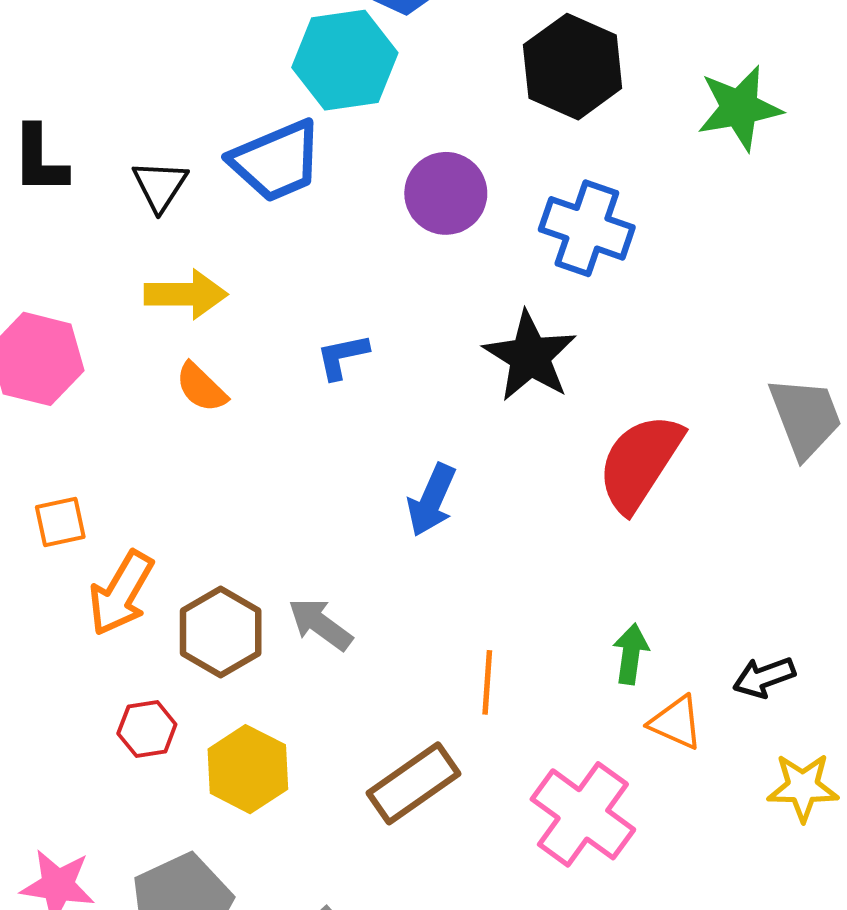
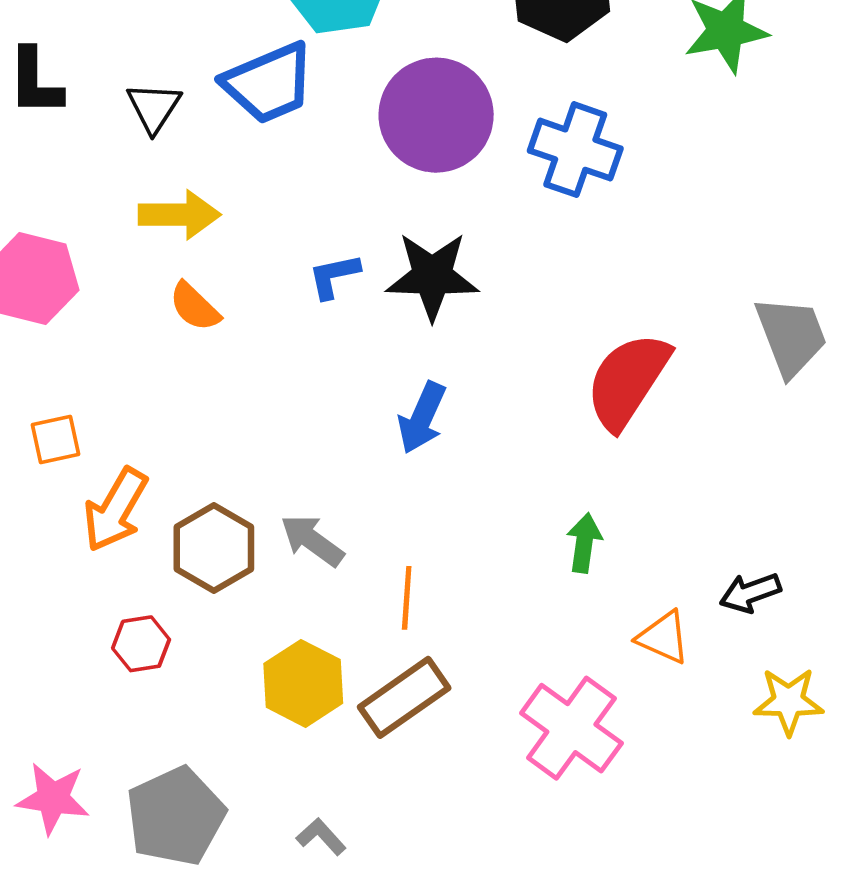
purple circle: (446, 193) -> (436, 115), size x1.4
black star: (530, 356) -> (432, 276), moved, turned -30
green arrow: (631, 654) -> (584, 543), moved
orange line: (487, 682) -> (407, 598), moved
yellow hexagon: (248, 769) -> (303, 683), moved

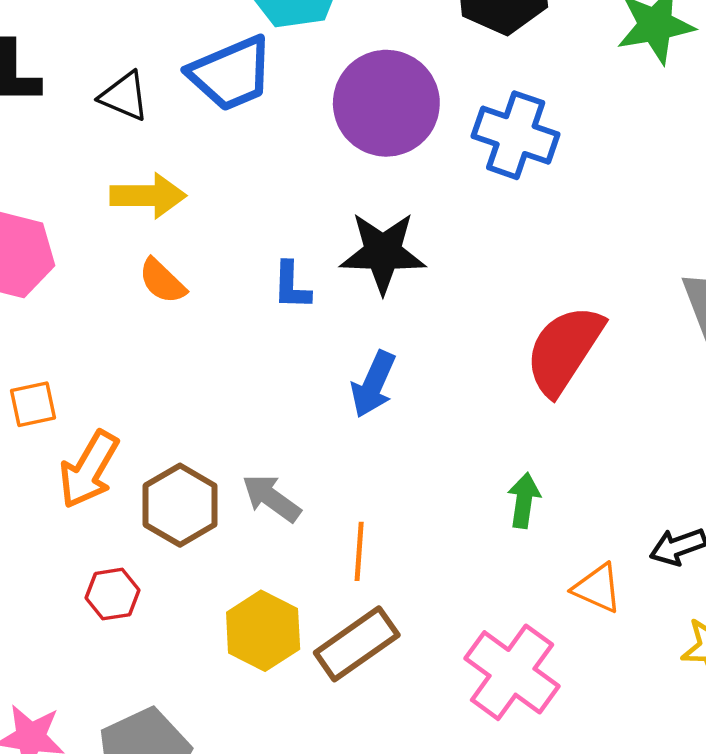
black triangle: (154, 107) -> (124, 96), turned -40
blue L-shape: (334, 276) -> (291, 286), moved, turned -76

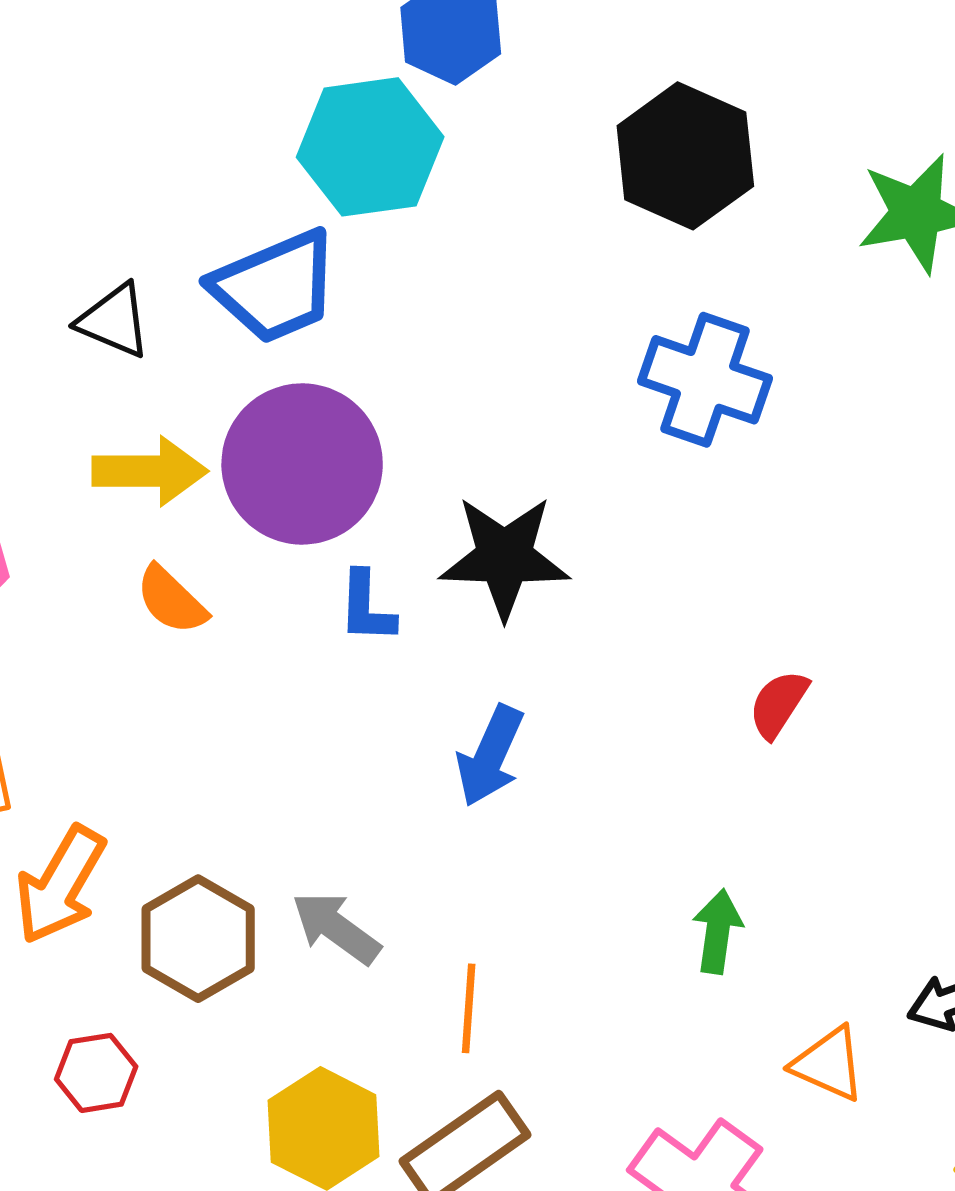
purple circle: (386, 103) -> (302, 464), moved
red semicircle: (564, 350) -> (778, 704), size x0.5

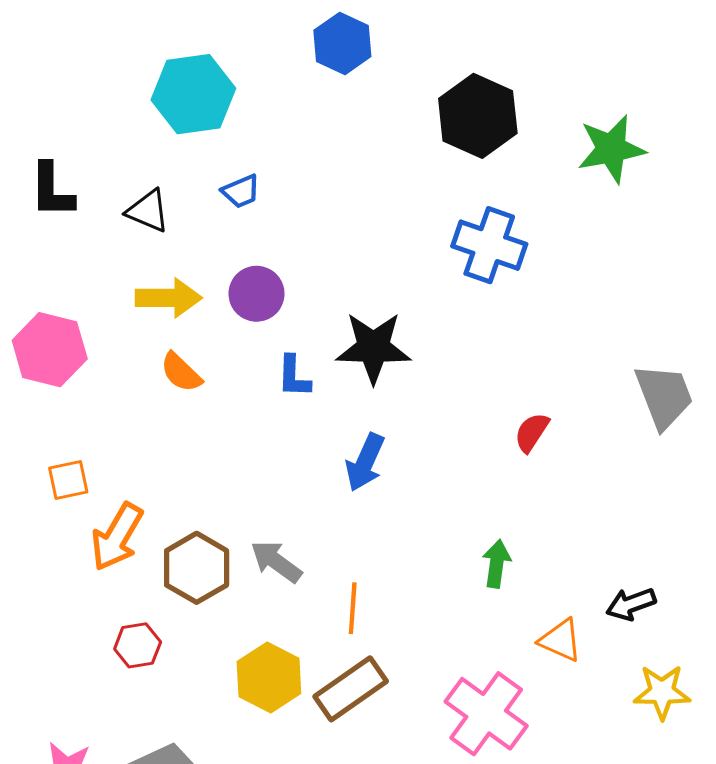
cyan hexagon: (370, 147) -> (193, 94), moved
blue trapezoid: (275, 287) -> (241, 191), size x0.5
purple circle: (302, 464) -> (257, 294), size x0.6

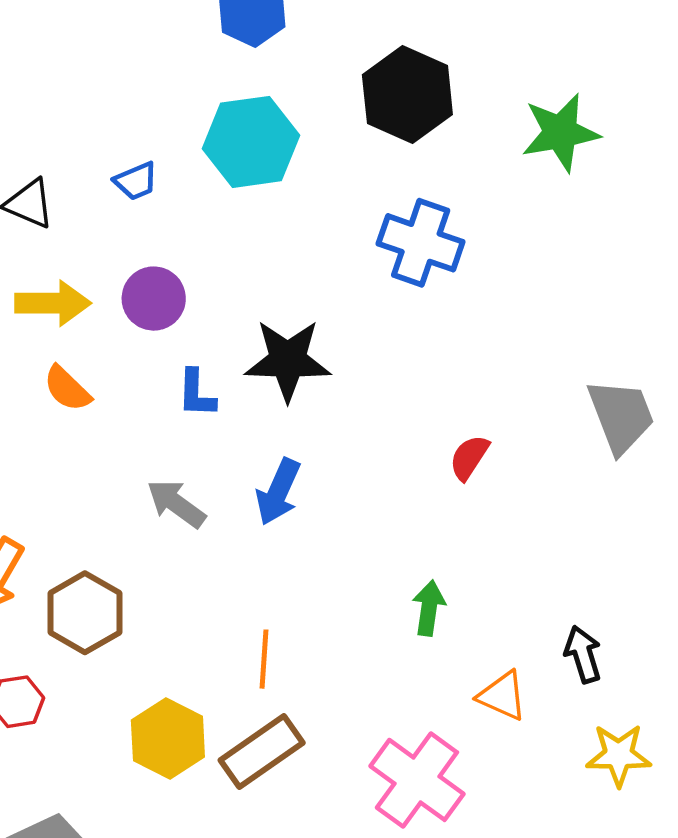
cyan hexagon: (193, 94) -> (251, 142), moved
gray arrow: (276, 562) -> (176, 504), moved
black arrow: (631, 604) -> (583, 654), turned 93

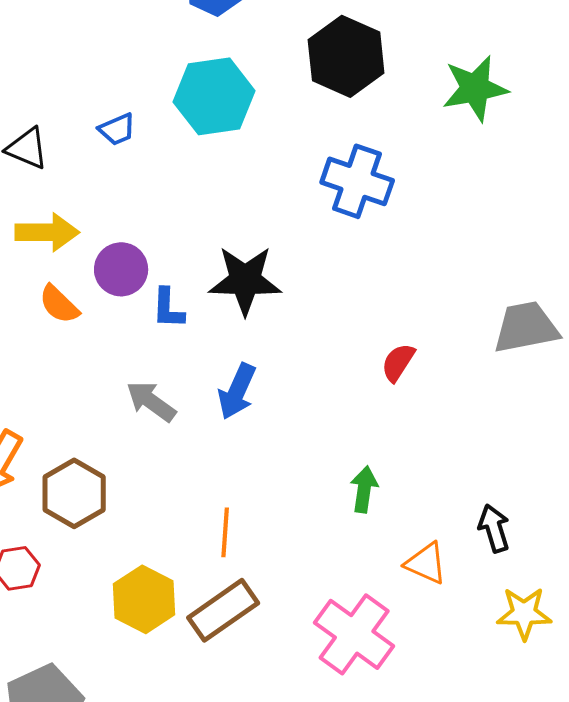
purple circle: (154, 299) -> (121, 269), moved
gray trapezoid: (621, 416) -> (526, 327), turned -80

